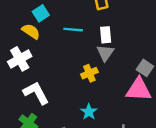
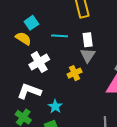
white cross: (20, 59) -> (39, 62), moved
white L-shape: (36, 93) -> (29, 91), turned -40
cyan star: (89, 112) -> (55, 106), moved

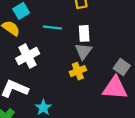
yellow cross: (75, 73) -> (78, 71), moved

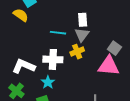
cyan line: (52, 27) -> (58, 33), moved
white cross: (28, 56) -> (53, 59), moved, turned 30

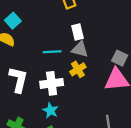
gray triangle: (82, 35) -> (80, 49), turned -42
white L-shape: (24, 66) -> (18, 80), moved, turned 90

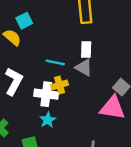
yellow cross: (78, 69) -> (60, 85), moved
cyan star: (50, 110) -> (48, 120), moved

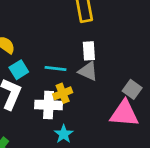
cyan square: (24, 21) -> (19, 70), moved
cyan star: (48, 120) -> (64, 134), moved

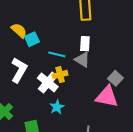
cyan square: (19, 70) -> (32, 39), moved
white cross: (49, 105) -> (48, 82), turned 30

